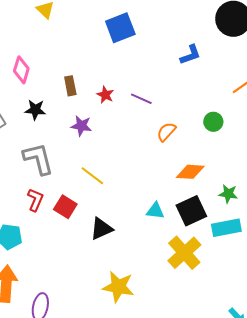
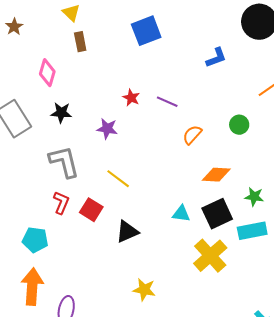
brown rectangle: (70, 86) -> (80, 42), moved
yellow star: (118, 287) -> (144, 290), size x0.7

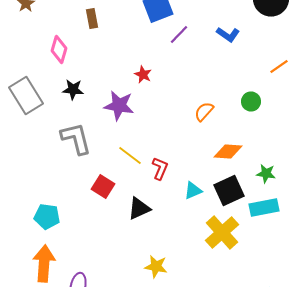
blue L-shape: (216, 58) -> (228, 34), turned 55
purple line: (167, 102) -> (179, 34), moved, turned -70
purple star: (107, 129) -> (119, 106), size x1.4
red L-shape: (61, 203) -> (160, 168), moved
cyan triangle: (181, 214) -> (193, 190), turned -30

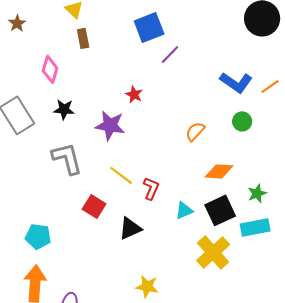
blue L-shape: (228, 34) -> (236, 82), moved, size x1.4
green star: (266, 174) -> (257, 193), turned -30

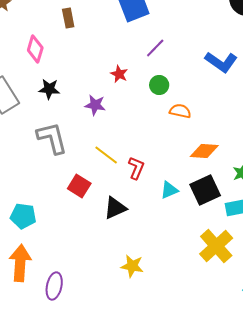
purple line: (170, 54) -> (155, 48), moved
green circle: (242, 121) -> (159, 85), moved
purple star: (110, 125) -> (95, 105), size x0.7
orange semicircle: (195, 131) -> (180, 111), turned 60
yellow cross: (213, 252) -> (216, 246), moved

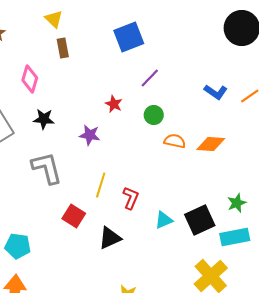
blue L-shape: (221, 62) -> (216, 92), size x0.7
orange diamond: (204, 151) -> (211, 144), moved
yellow line: (106, 155) -> (101, 185), turned 70

